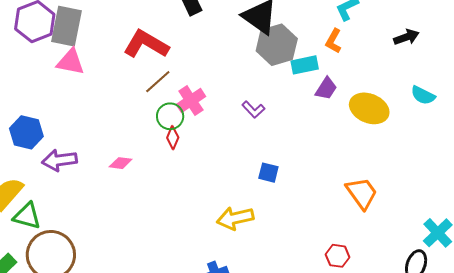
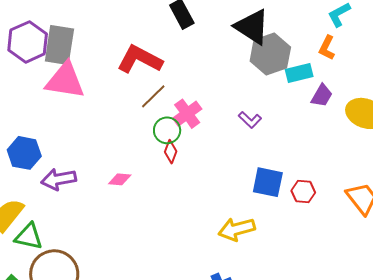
pink triangle: (71, 62) -> (65, 81), size x1.4
blue square: (268, 173) -> (268, 182), size x1.5
red hexagon: (338, 256) -> (303, 192), moved

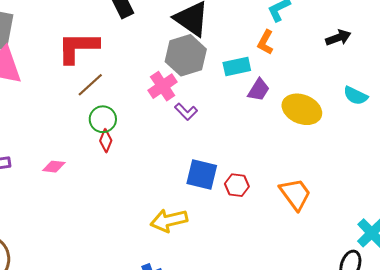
gray hexagon: (270, 54) -> (186, 55), moved
red L-shape: (140, 59) -> (78, 47), turned -30
pink cross: (187, 114) -> (163, 86), moved

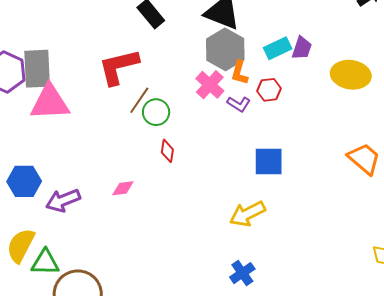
orange L-shape: (265, 42) -> (239, 73), moved
purple trapezoid: (259, 90) -> (302, 48), moved
green circle: (103, 119) -> (156, 112), moved
red hexagon: (237, 185) -> (269, 90), moved

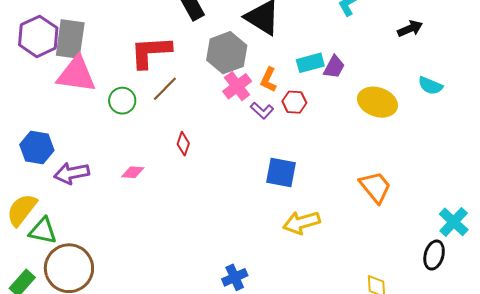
gray hexagon: (225, 49) -> (227, 53), moved
green circle: (156, 112) -> (122, 101), moved
yellow arrow: (247, 214) -> (301, 223), moved

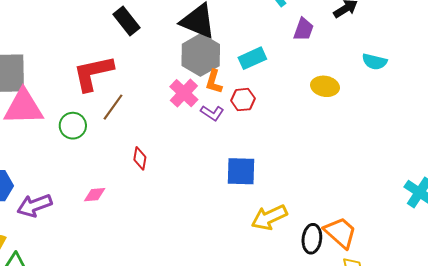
gray hexagon: (227, 53) -> (201, 55), moved
purple trapezoid: (334, 67) -> (304, 29), moved
yellow ellipse: (377, 102) -> (325, 86), size x0.7
orange trapezoid: (375, 187) -> (340, 233), moved
black ellipse: (434, 255) -> (312, 239), moved

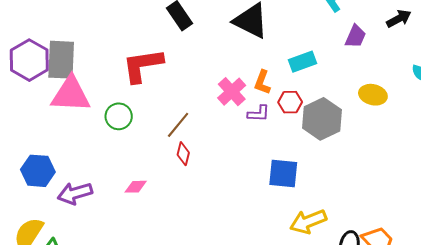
gray hexagon: (201, 55) -> (322, 119), moved
brown line: (113, 107) -> (178, 125), moved
purple L-shape: (212, 113) -> (259, 114), turned -35

